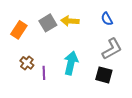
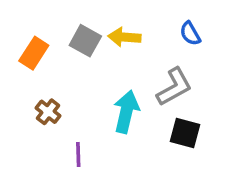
gray square: (48, 23) -> (85, 41), turned -30
gray L-shape: (112, 49) -> (174, 87), moved
purple line: (44, 73) -> (78, 154), moved

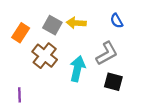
brown cross: (48, 112) -> (45, 56), moved, size x1.6
purple line: (78, 154) -> (20, 95), moved

